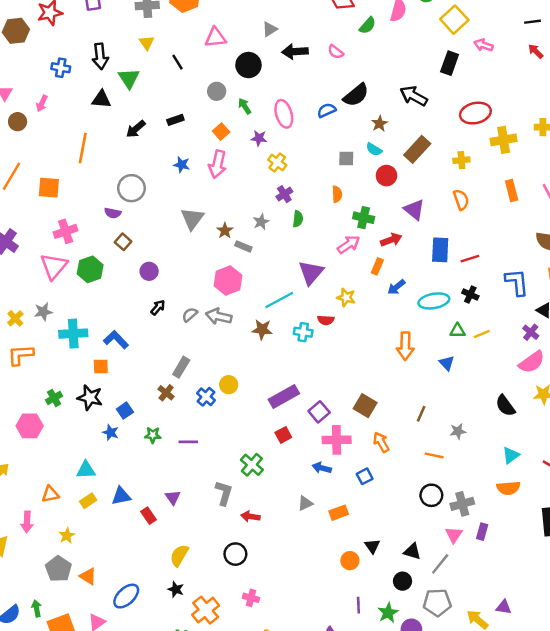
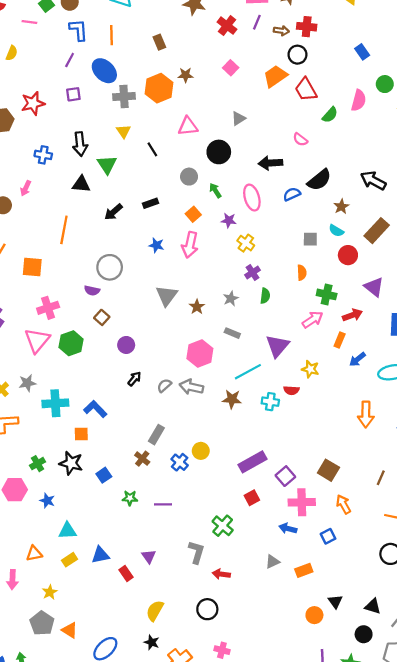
black arrow: (295, 52) -> (270, 163), moved
gray rectangle: (243, 246) -> (232, 333), moved
blue star: (111, 432) -> (47, 501), moved

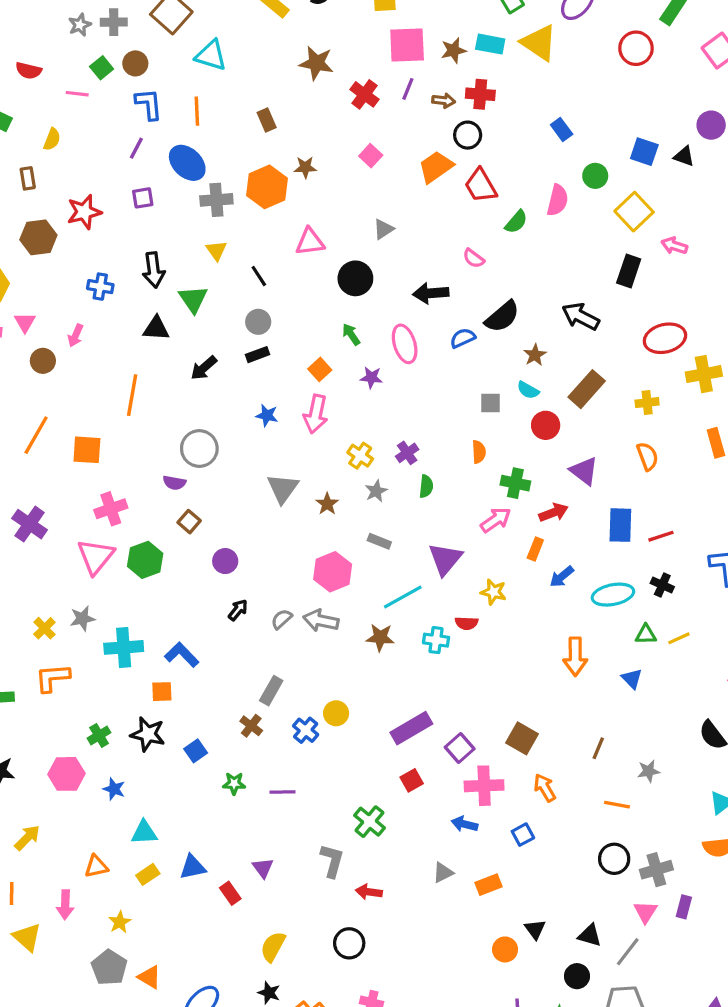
gray circle: (189, 177) -> (258, 322), moved
yellow cross: (246, 243) -> (360, 456), moved

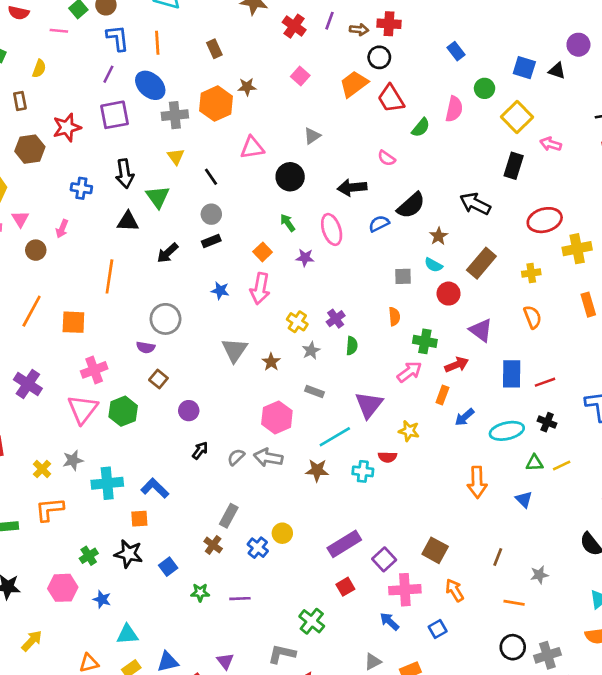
purple square: (143, 198) -> (115, 115), size x1.6
blue arrow: (464, 824) -> (390, 622), turned 30
gray L-shape: (332, 861) -> (282, 654), turned -92

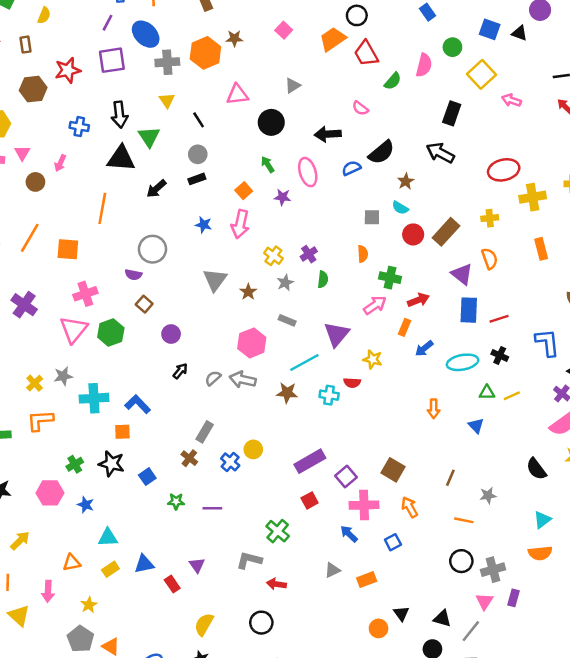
black rectangle: (514, 166) -> (452, 113), moved
black triangle: (128, 221) -> (121, 158), size x1.4
brown rectangle: (481, 263) -> (446, 232), moved
purple triangle: (481, 330) -> (462, 274), moved
orange arrow: (477, 482) -> (434, 409), size x0.7

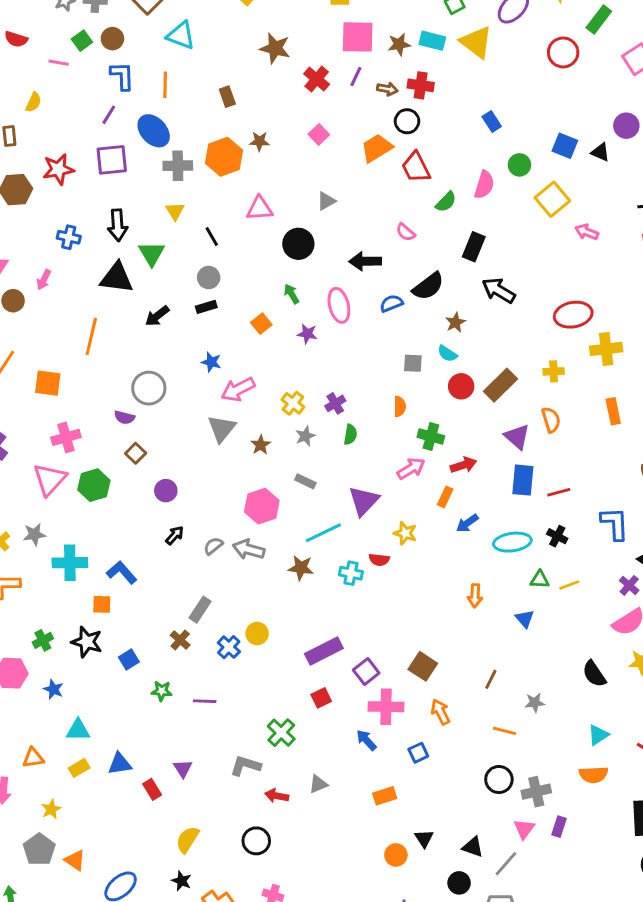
black rectangle: (452, 113) -> (474, 247), moved
pink arrow: (240, 224) -> (238, 389), moved, turned 48
gray triangle: (332, 570) -> (318, 784), moved

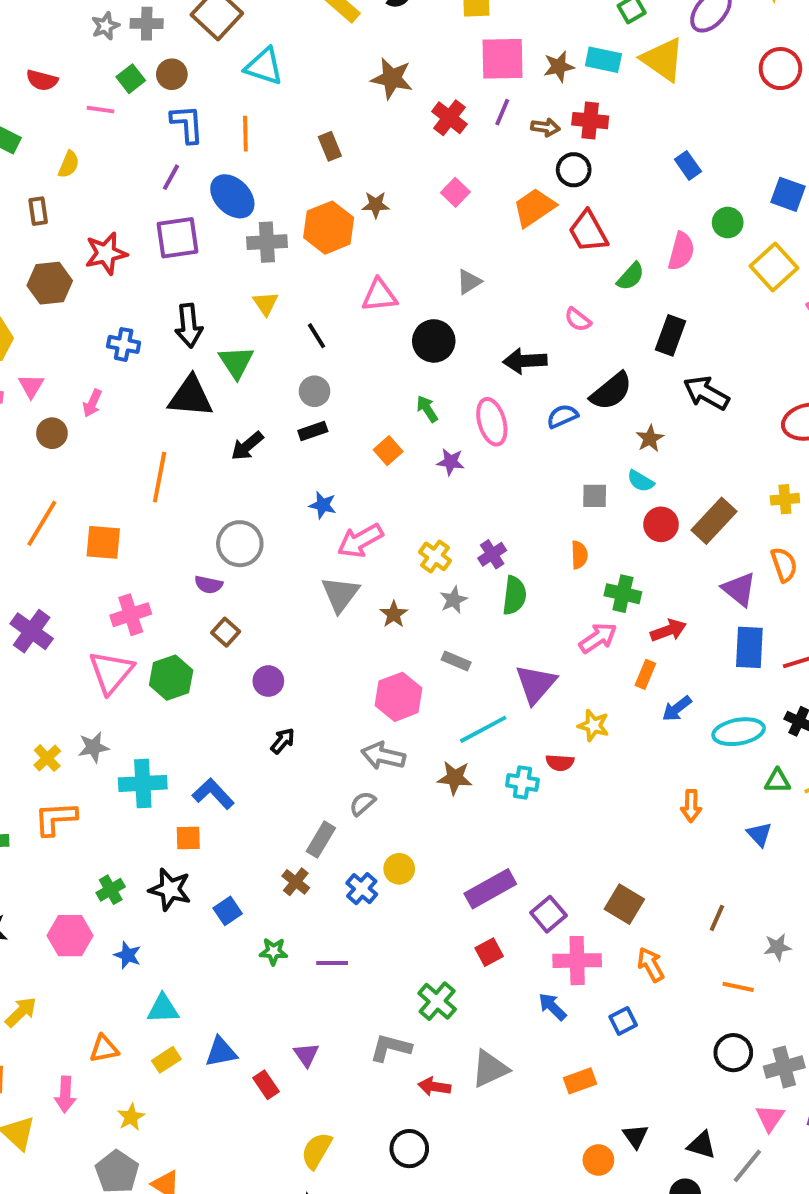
green semicircle: (350, 435) -> (514, 595), size x1.4
gray semicircle: (213, 546) -> (363, 803), moved
gray triangle: (318, 784) -> (490, 1069), size x1.5

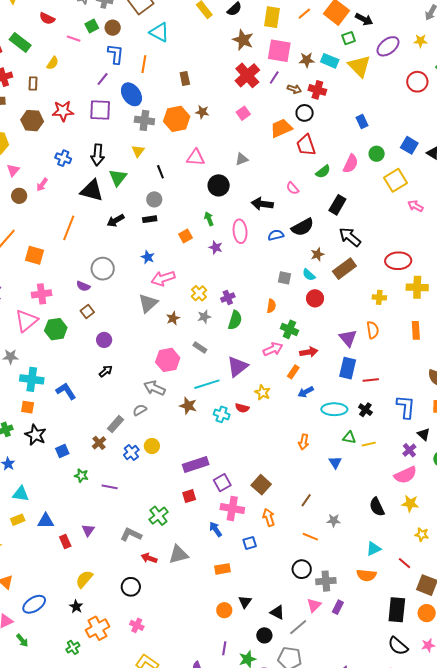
brown star: (392, 78) -> (243, 40), moved
red cross: (449, 118) -> (247, 75), size x1.4
brown rectangle: (714, 521) -> (344, 269), moved
orange square: (188, 838) -> (28, 407), moved

